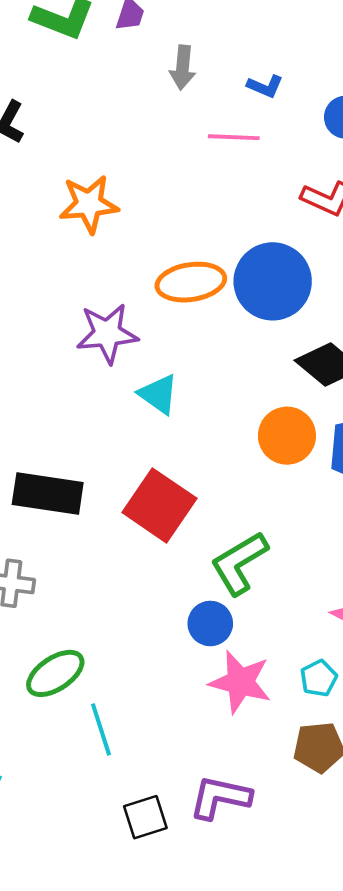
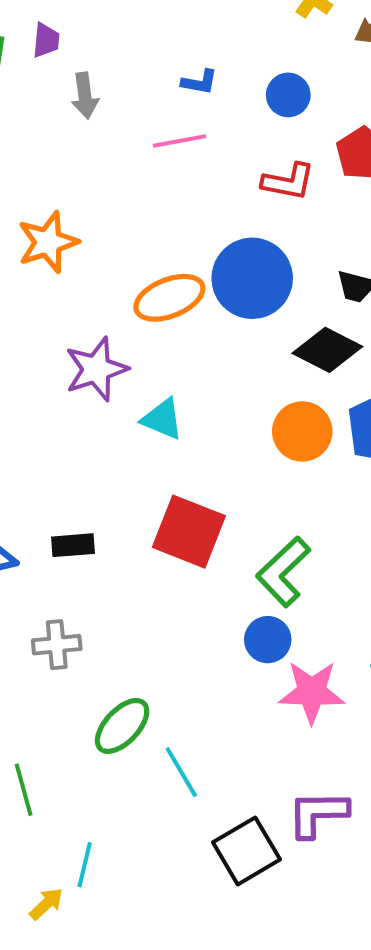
gray arrow: (183, 68) -> (85, 96), moved
black rectangle: (48, 493) -> (73, 545), size x0.6
black square: (145, 817) -> (247, 851), size x1.4

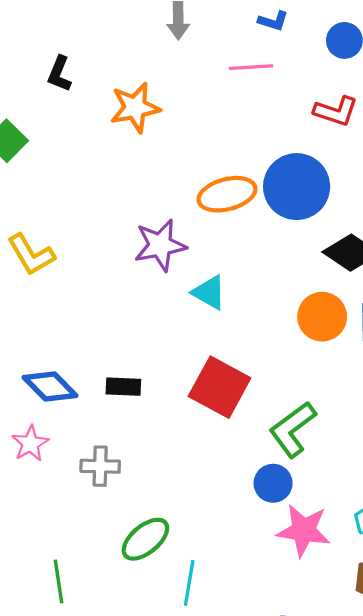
orange star: (48, 242) -> (135, 108), moved
cyan line: (181, 772) -> (189, 583), turned 33

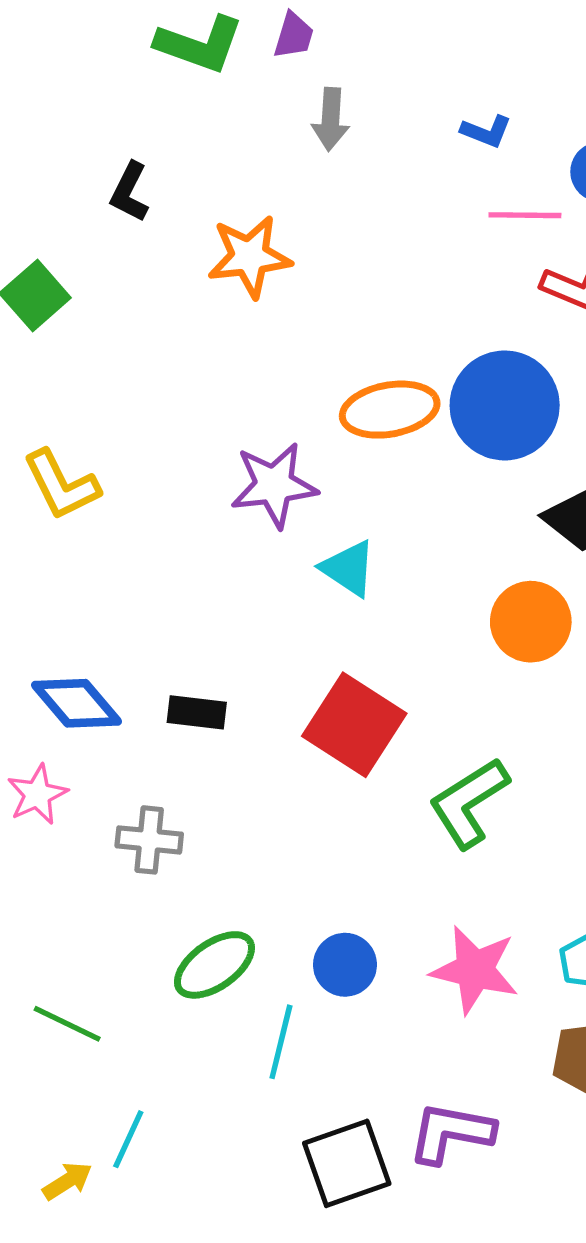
pink line: (251, 67) -> (525, 215), moved
blue circle: (273, 483) -> (345, 965), moved
green line: (59, 581) -> (67, 1024), turned -60

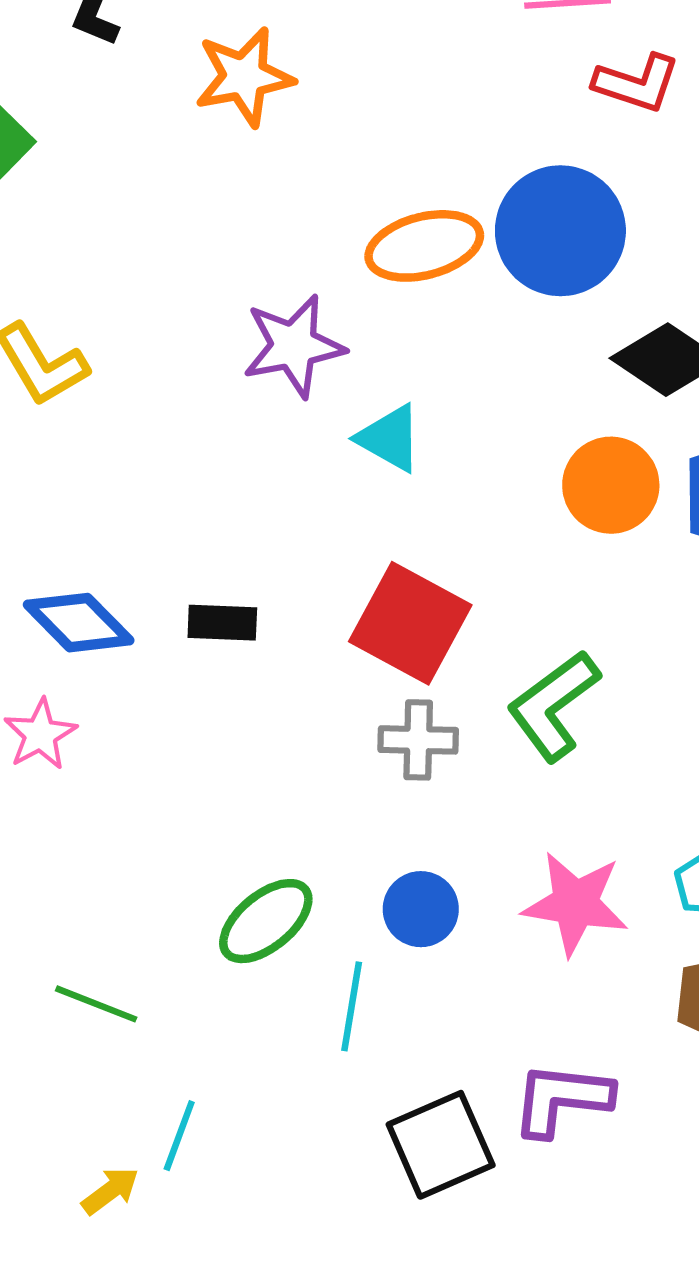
gray cross: (149, 840) -> (418, 740), moved

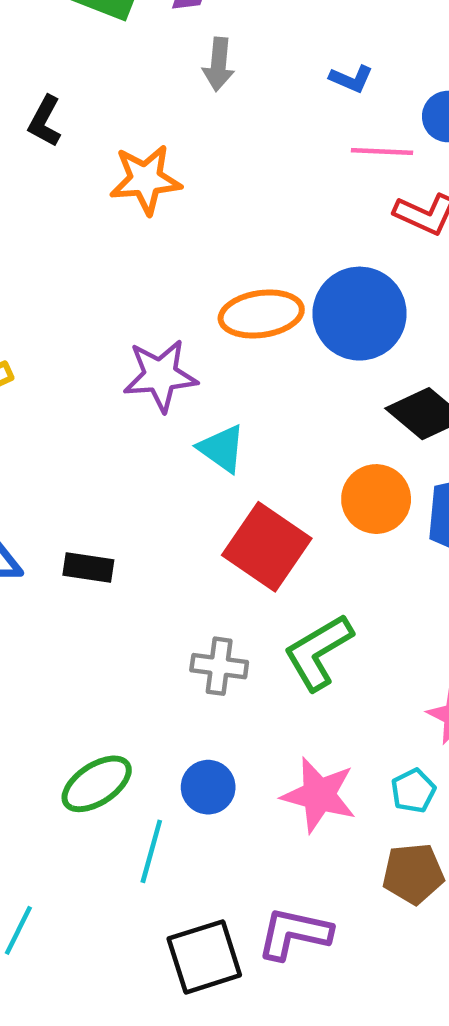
red square: (410, 623) -> (267, 547), moved

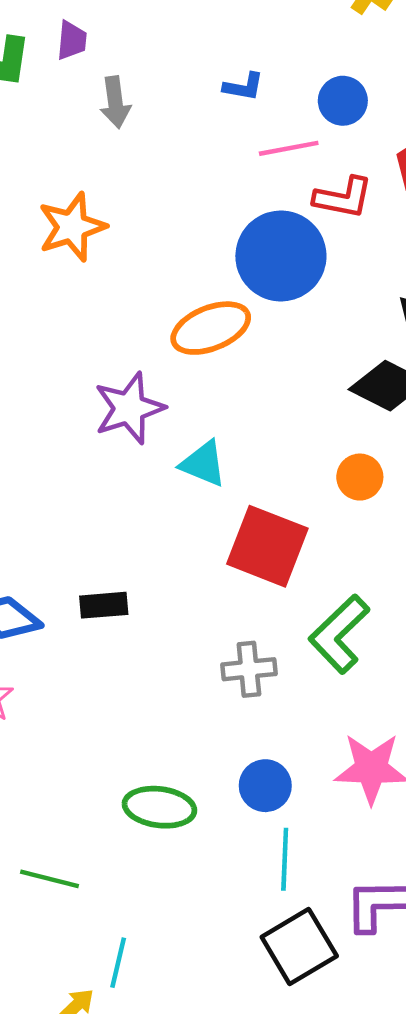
blue circle: (360, 314) -> (281, 256), moved
orange circle: (376, 499) -> (360, 477), size x0.7
green ellipse: (97, 784) -> (159, 807), turned 54
cyan line: (151, 851) -> (285, 859), moved

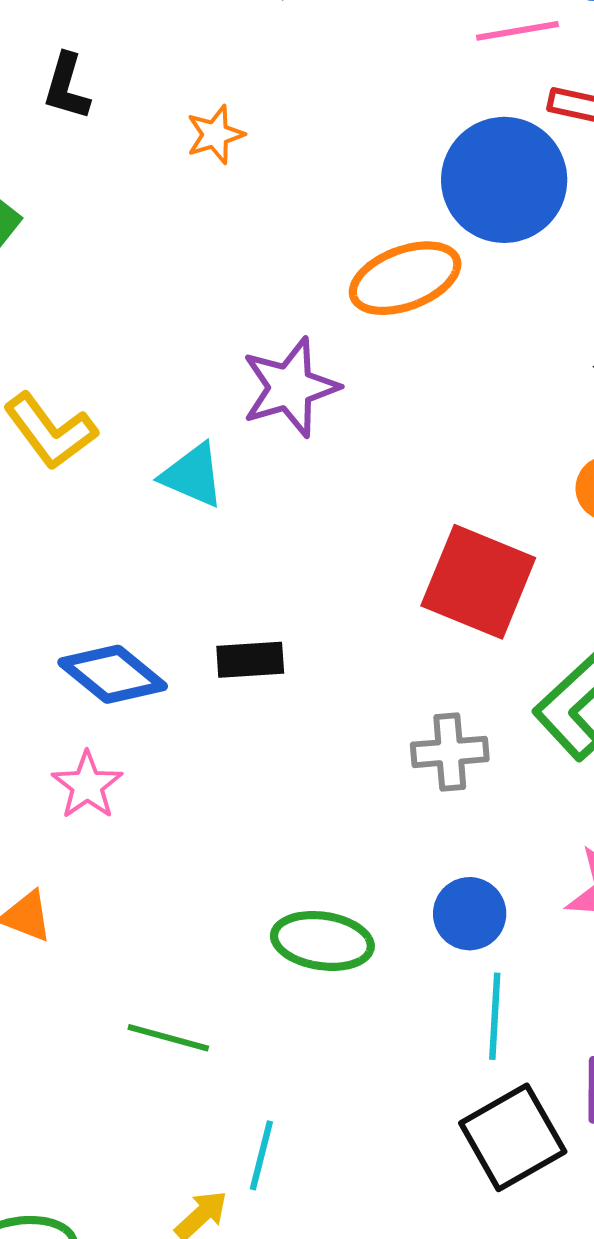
orange star: (72, 227) -> (215, 135), size x0.6
cyan triangle: (203, 464) -> (193, 475), moved

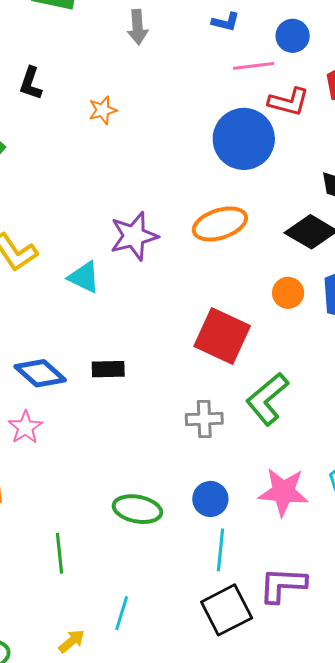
orange ellipse: (405, 278) -> (220, 224), moved
green line: (168, 1038) -> (59, 553), turned 66
cyan line: (261, 1155) -> (122, 613), moved

